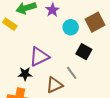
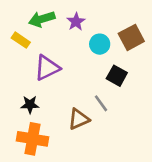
purple triangle: (39, 57) -> (47, 68), moved
black star: (25, 74) -> (30, 105), moved

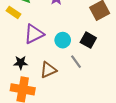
cyan circle: (100, 44) -> (63, 40), moved
brown triangle: (79, 119) -> (48, 70), moved

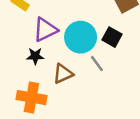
cyan circle: (63, 40) -> (81, 37), size x1.6
black star: (21, 63) -> (35, 56), moved

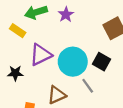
black star: (35, 56) -> (15, 73), moved

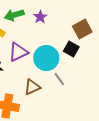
black square: (101, 62) -> (71, 49), moved

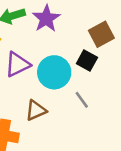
purple star: (40, 17) -> (46, 19), size x1.5
gray line: (59, 79) -> (82, 100), moved

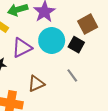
cyan circle: (54, 72) -> (52, 41), moved

